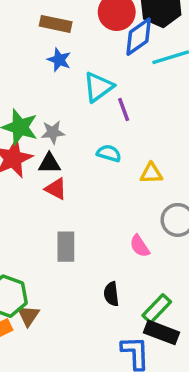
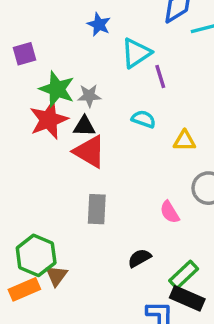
red triangle: (56, 189) -> (90, 152), size x1.5
black semicircle: (111, 294) -> (139, 258), turned 65

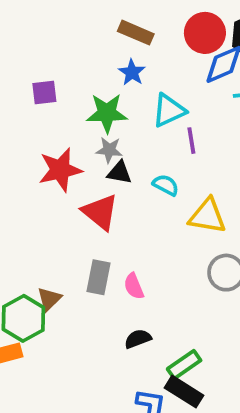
green star: (57, 89) -> (107, 113), moved, turned -30
black triangle: (84, 126) -> (119, 173), moved
yellow triangle: (184, 141) -> (207, 216), size x1.5
pink semicircle: (170, 212) -> (134, 286), moved
brown triangle: (57, 276) -> (49, 299), moved

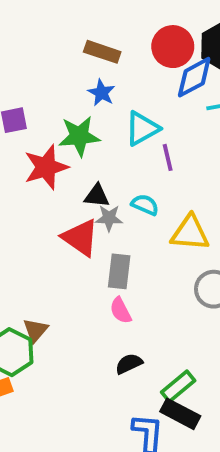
gray star: (109, 150) -> (109, 218), moved
red star: (60, 170) -> (46, 167), moved
gray rectangle: (99, 277) -> (119, 271), moved

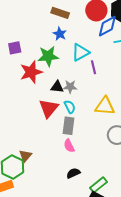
cyan semicircle: (145, 205) -> (70, 107), moved, turned 40
gray star: (109, 218) -> (70, 87), moved
red triangle: (80, 238) -> (49, 108), turned 35

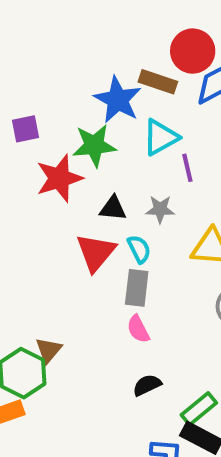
brown rectangle: (60, 13) -> (158, 82), moved
blue star: (60, 34) -> (118, 100), size x1.6
gray star: (70, 87) -> (160, 209), moved

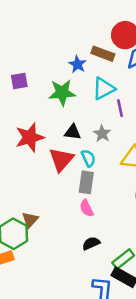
blue star: (118, 100) -> (77, 64), size x0.6
red star: (59, 178) -> (30, 137), moved
gray star: (160, 209) -> (102, 134), turned 30

